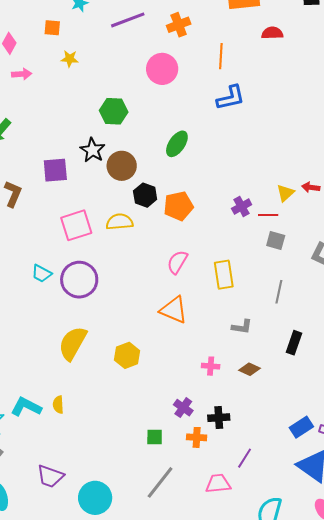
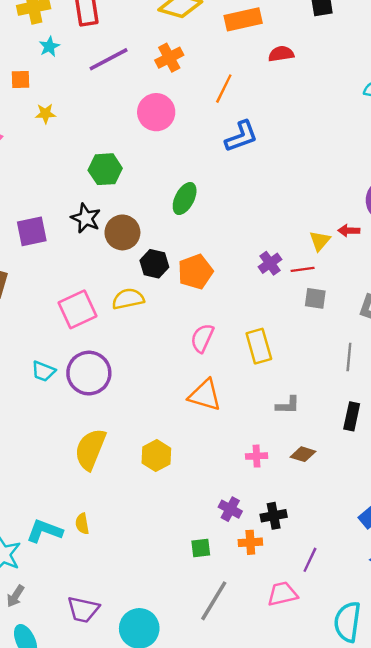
orange line: (221, 56) -> (224, 89), turned 30
purple square: (55, 170) -> (32, 231), moved
gray line: (279, 292) -> (349, 357), moved

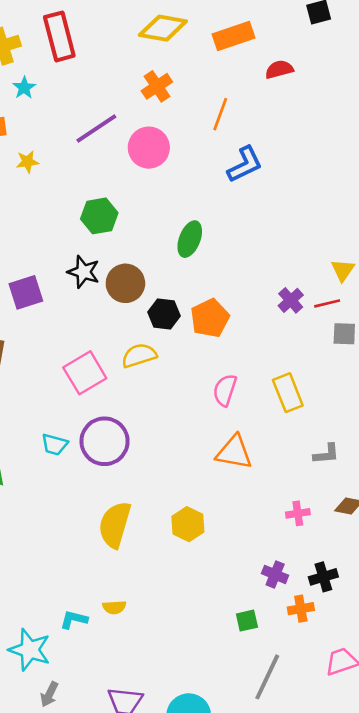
purple line: (109, 59) -> (96, 129), moved
yellow semicircle: (82, 524) -> (114, 607), turned -78
cyan L-shape: (45, 531) -> (74, 620), size x0.7

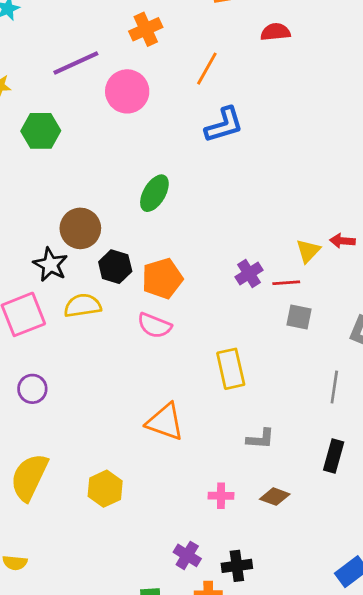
green hexagon: (99, 216) -> (41, 131), moved
black star: (84, 272) -> (50, 265), moved
pink semicircle: (225, 390) -> (154, 326), moved, turned -96
purple circle: (105, 441) -> (32, 389), size x0.6

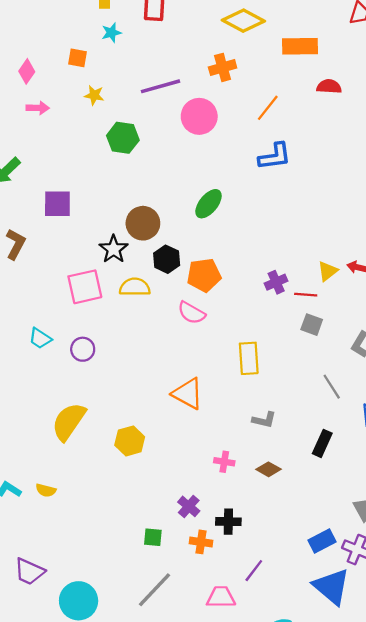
gray line: (334, 387) -> (332, 387), turned -50

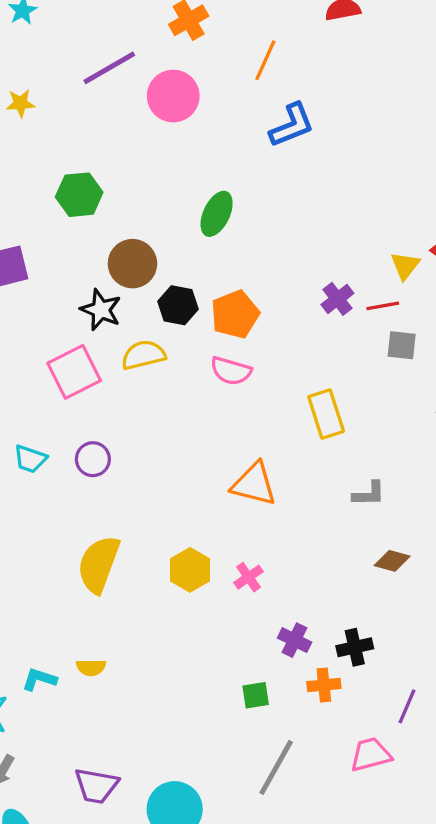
green hexagon: (123, 138) -> (79, 195), moved
pink cross: (224, 462) -> (249, 577), moved, turned -30

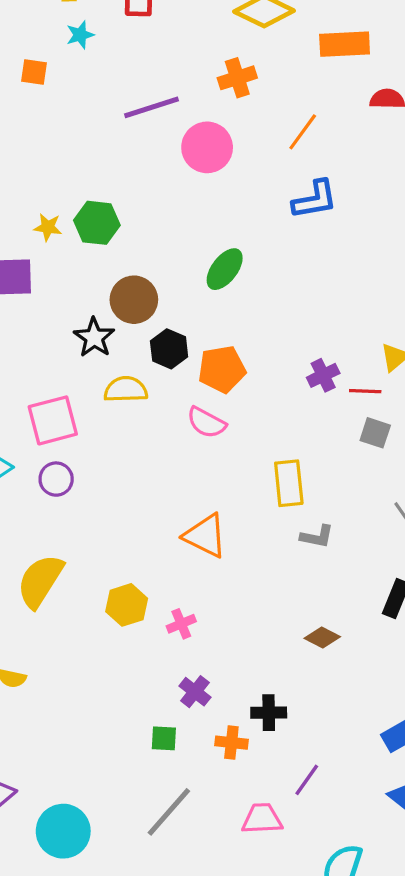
yellow star: (20, 103) -> (48, 227), moved
pink square: (74, 372) -> (53, 420), moved
gray L-shape: (369, 494) -> (317, 537), moved
purple cross: (295, 640) -> (195, 692), moved

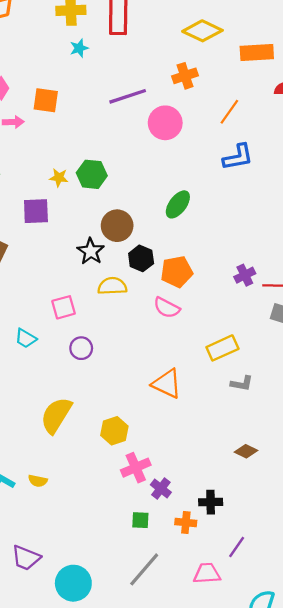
orange square: (34, 72) -> (46, 100), moved, size x1.4
pink square: (53, 420) -> (63, 307), size x0.7
purple circle: (56, 479) -> (81, 348), moved
yellow rectangle: (289, 483) -> (222, 348), turned 72
pink cross: (181, 624) -> (136, 468), moved, size x1.5

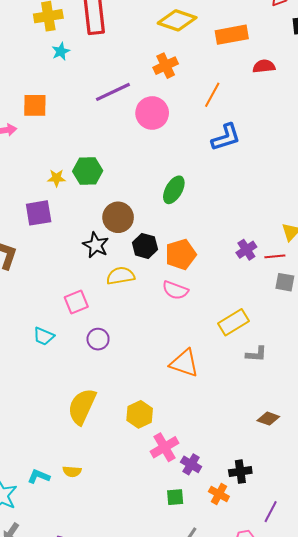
orange cross: (186, 522) -> (219, 494), turned 30

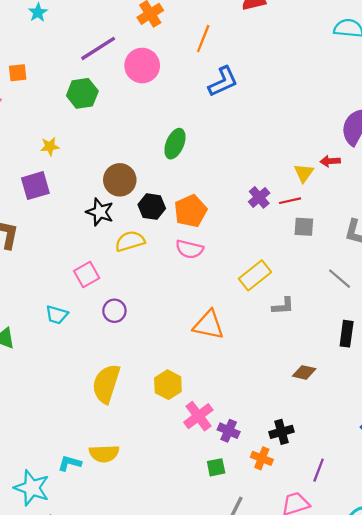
orange square: (35, 105) -> (18, 73), size x0.7
green hexagon: (88, 171) -> (82, 93), moved
yellow semicircle: (72, 471) -> (104, 454), size x1.5

